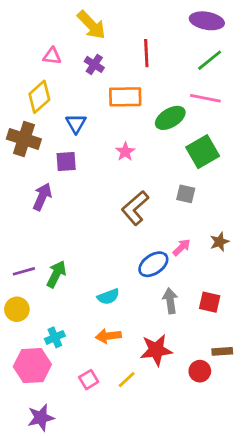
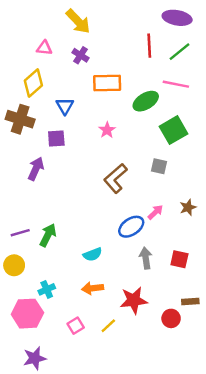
red line: (146, 53) -> (149, 46), moved

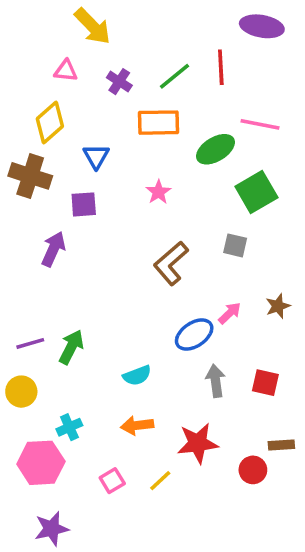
yellow arrow: (78, 21) -> (93, 26), moved
green line: (179, 52) -> (175, 76), moved

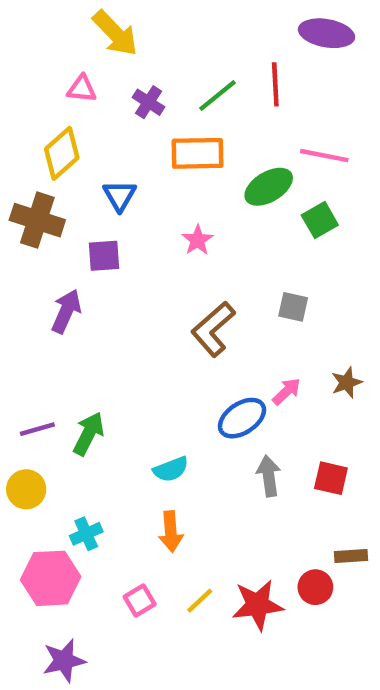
green square: (256, 192) -> (320, 220), moved, size x0.7
orange arrow: (137, 425) -> (171, 532), turned -88
red star: (198, 443) -> (258, 605), moved

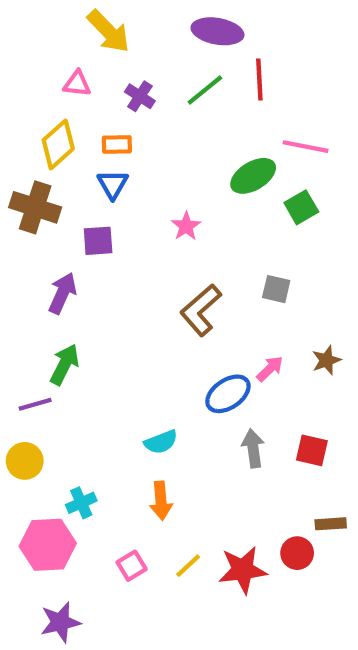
purple ellipse: (327, 33) -> (217, 31), moved
orange rectangle: (197, 153) -> (117, 144), moved, size x0.6
green arrow: (88, 434) -> (64, 365), moved

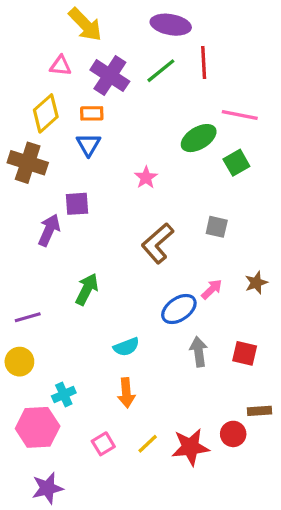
purple cross: (140, 96) -> (110, 76), size x1.6
purple square: (98, 241) -> (77, 204), moved
green arrow: (64, 365) -> (87, 289), moved

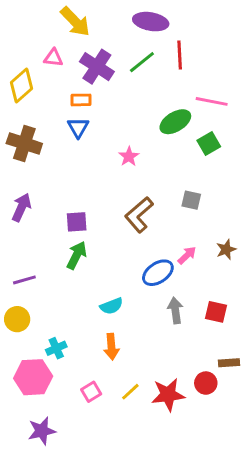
yellow diamond: (46, 113) -> (21, 85), moved
purple square: (77, 204) -> (77, 222), moved
purple arrow: (49, 230) -> (21, 207), moved

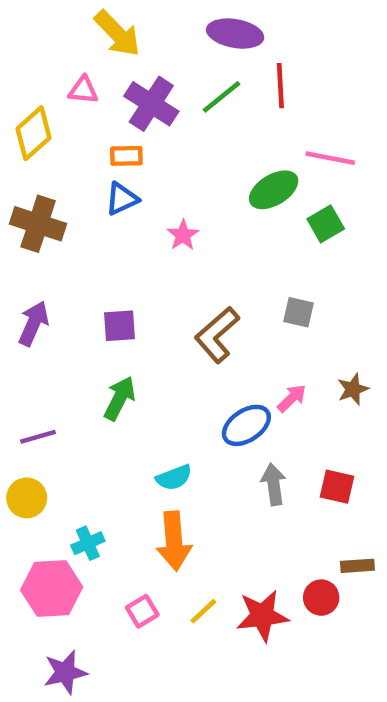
blue triangle: (78, 128) -> (122, 199), turned 35
pink star: (129, 157) -> (183, 235), moved
purple square: (77, 222) -> (120, 326), moved
orange arrow: (111, 347) -> (174, 541), size x1.4

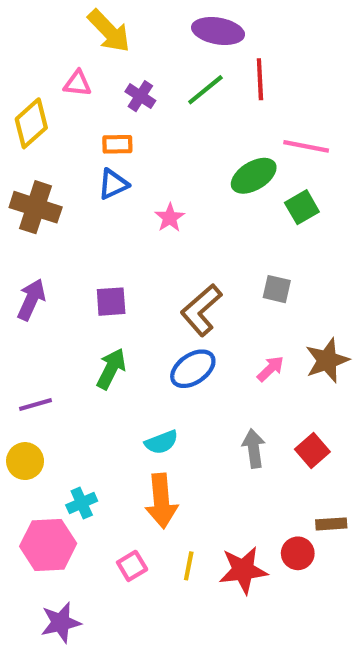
purple cross: (151, 104) -> (140, 96), size x0.6
brown star: (353, 389) -> (327, 360), size x1.5
blue ellipse: (246, 425) -> (193, 369), moved
red square: (337, 487) -> (312, 451), turned 36
yellow line: (203, 611) -> (189, 566), turned -36

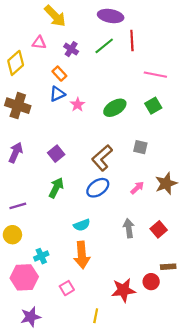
orange rectangle: (117, 144) -> (59, 74), turned 48
green ellipse: (254, 176) -> (115, 108), moved
pink star: (170, 218) -> (78, 105), moved
purple square: (111, 302) -> (56, 154), turned -35
yellow line: (189, 566) -> (96, 316), moved

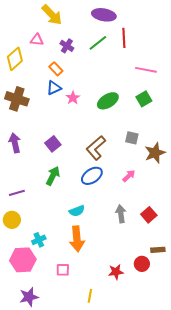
purple arrow: (16, 153) -> (15, 143), turned -36
brown star: (166, 183) -> (155, 153), moved
pink square: (67, 288) -> (63, 270), turned 32
red star: (123, 290) -> (116, 272), size x0.7

